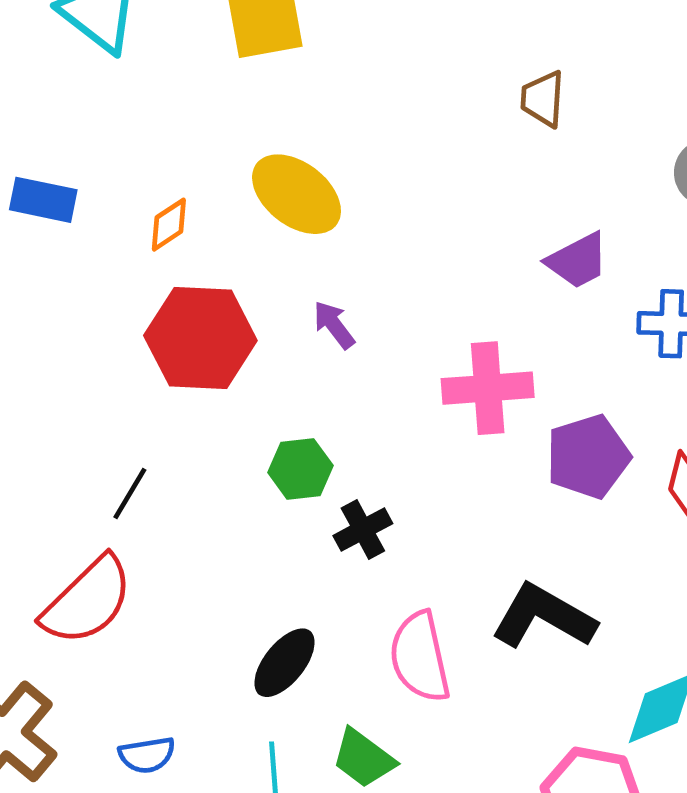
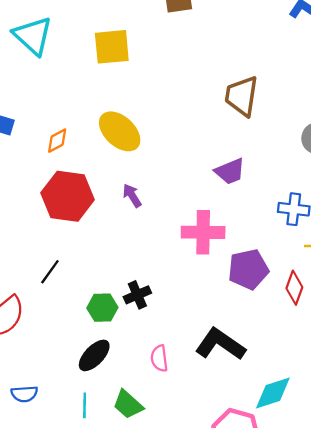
brown trapezoid: (543, 99) -> (242, 96), size x1.5
purple trapezoid: (578, 261) -> (230, 171), moved
green hexagon: (300, 469) -> (102, 308), moved
black line: (130, 494) -> (50, 272), moved
pink semicircle: (420, 657) -> (159, 358), size x0.6

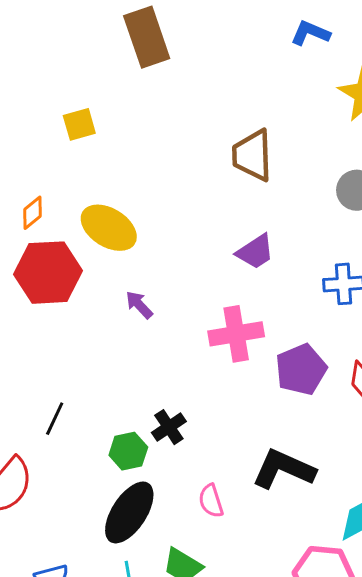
yellow square: (112, 47) -> (79, 124), size x0.7
orange diamond: (57, 141) -> (32, 213), moved
red hexagon: (68, 196) -> (48, 273), moved
black ellipse: (94, 355) -> (129, 512), size x1.4

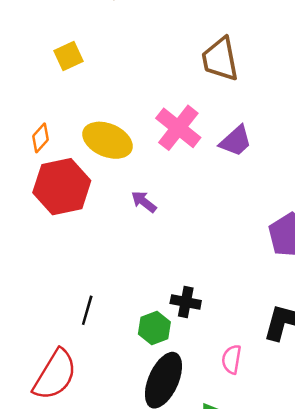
pink cross: (236, 334) -> (178, 128), moved, turned -33
black cross: (169, 427) -> (186, 302), turned -36
pink semicircle: (211, 501) -> (232, 359), turned 36

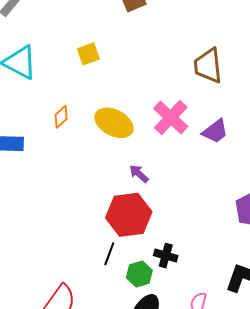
red hexagon: (62, 187) -> (129, 215), moved
black line: (87, 310) -> (109, 254), moved

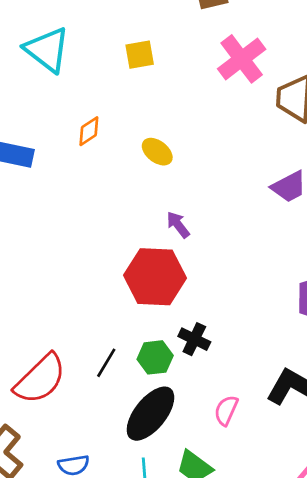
pink cross: (171, 117) -> (242, 59), moved
yellow ellipse: (114, 123) -> (157, 152), size x0.6
black line: (109, 254) -> (106, 363), moved

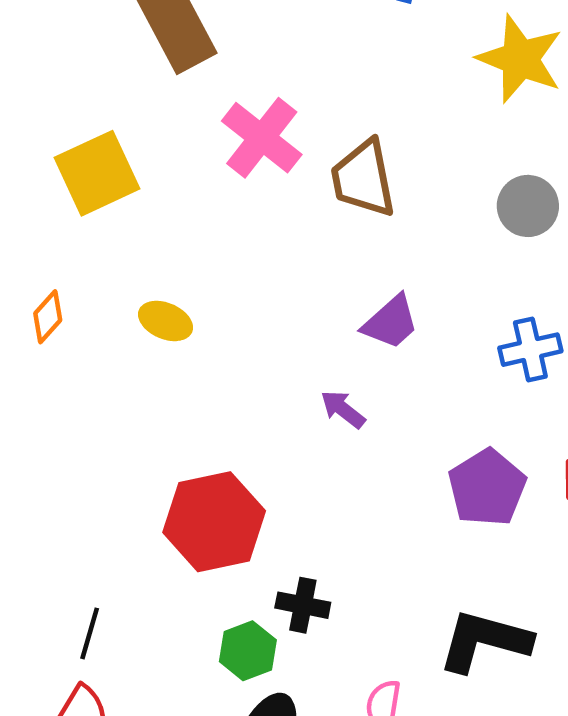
yellow square: (140, 55) -> (97, 173), size x1.6
purple arrow: (178, 225) -> (343, 409), moved
black line: (106, 363) -> (90, 633), moved

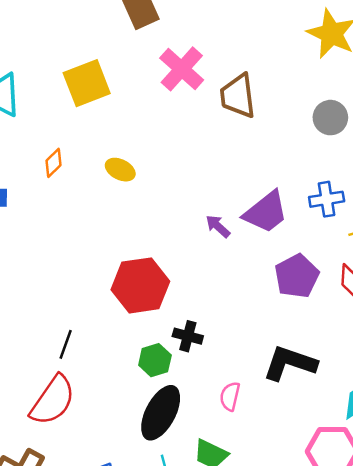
purple trapezoid: (391, 322) -> (266, 212), moved, size x1.4

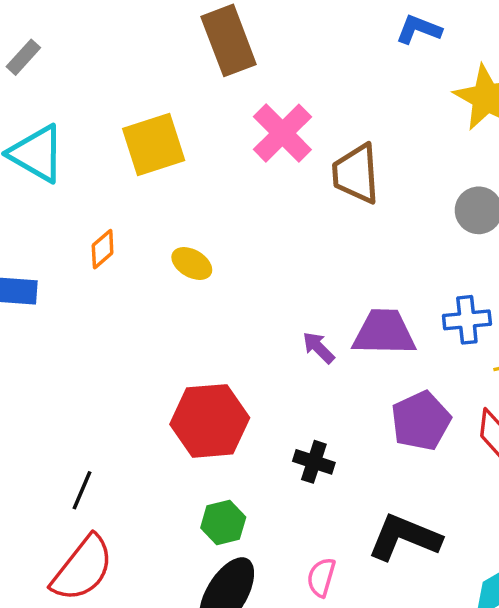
purple trapezoid: (266, 212) -> (384, 332), turned -144
black cross: (188, 336) -> (314, 462), moved
black line: (66, 344) -> (82, 490), moved

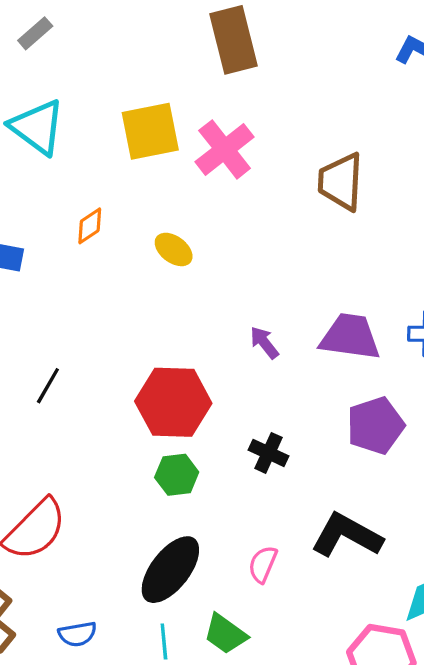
pink cross: (282, 133) -> (225, 149), moved
purple arrow: (318, 348) -> (264, 343), moved
black line: (82, 490) -> (48, 386), moved
green hexagon: (223, 522) -> (177, 475), moved

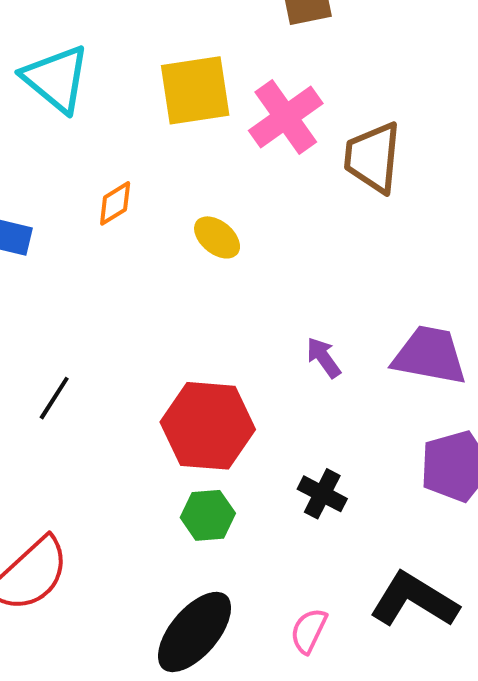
brown trapezoid: (341, 182) -> (373, 157), moved

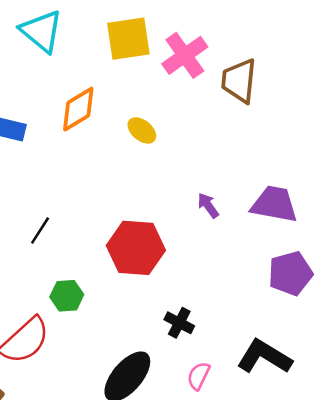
orange diamond: (115, 203) -> (78, 109), size x1.6
black cross: (322, 494) -> (179, 323), moved
green hexagon: (208, 515) -> (67, 296), moved

